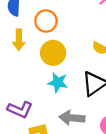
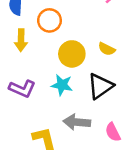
yellow circle: (53, 53) -> (72, 54), moved
purple L-shape: (20, 110) -> (22, 89), moved

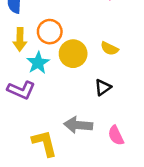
orange circle: (50, 20) -> (50, 32), moved
cyan star: (62, 85) -> (38, 63), moved, turned 30
black triangle: (100, 86) -> (103, 87), size x0.6

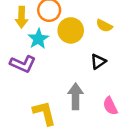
gray arrow: (78, 125) -> (76, 96), turned 85

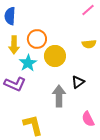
yellow semicircle: (104, 26) -> (89, 44), moved, turned -32
gray arrow: (76, 96) -> (59, 96), moved

